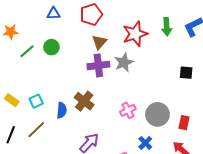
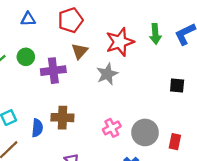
purple cross: (98, 65) -> (53, 71), moved
brown cross: (84, 101) -> (62, 118), turned -36

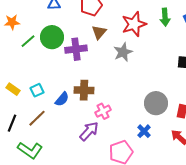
green circle: (26, 57) -> (52, 37), size x1.5
blue semicircle: (37, 128) -> (62, 99), turned 35
pink cross: (112, 128) -> (103, 111), moved

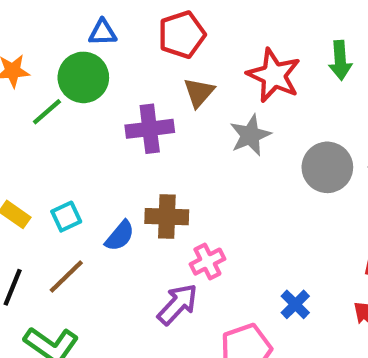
red star: (134, 24) -> (274, 75), turned -30
green circle: (52, 37) -> (83, 77), moved
gray circle: (156, 103) -> (327, 167), moved

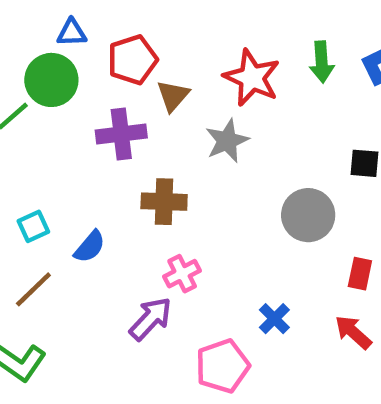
red pentagon: (182, 35) -> (132, 60), moved
gray circle: (327, 167) -> (308, 215), moved
brown cross: (167, 217) -> (164, 202), moved

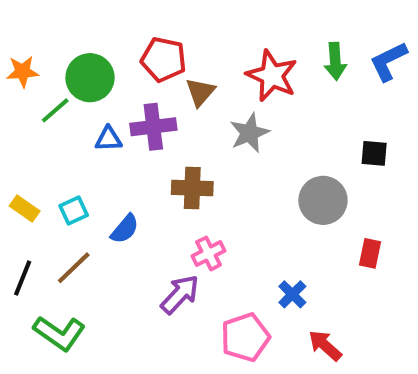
blue triangle: (72, 33) -> (108, 139), moved
red pentagon: (132, 60) -> (164, 59), turned 30
red arrow: (353, 332) -> (325, 345), moved

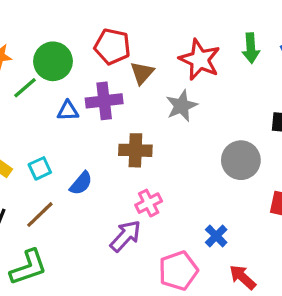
green L-shape: (59, 333) -> (28, 267), turned -54

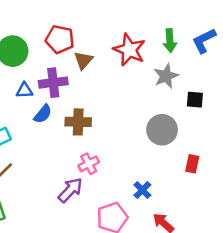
gray star: (182, 106) -> (166, 76), moved
blue semicircle: (81, 183) -> (43, 114), moved

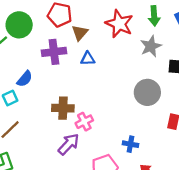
blue triangle: (24, 90) -> (88, 59), moved
blue semicircle: (43, 114) -> (25, 79), moved
brown cross: (78, 122) -> (63, 108), moved
blue cross: (142, 190) -> (130, 144), turned -35

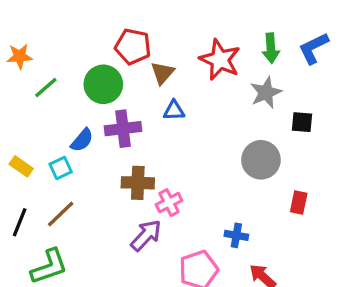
green circle: (19, 25) -> (103, 84), moved
purple cross: (54, 52) -> (123, 129), moved

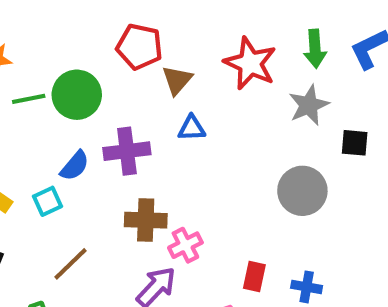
green circle: (103, 84) -> (77, 95), moved
green line: (46, 88) -> (29, 99), turned 30
red rectangle: (299, 203) -> (254, 276), moved
brown line: (61, 214) -> (70, 264), moved
blue cross: (236, 235) -> (307, 287), moved

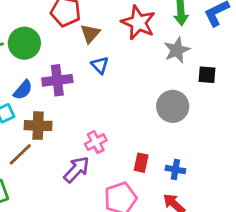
blue triangle: (192, 128) -> (100, 65), turned 48
brown cross: (146, 220) -> (38, 126), moved

